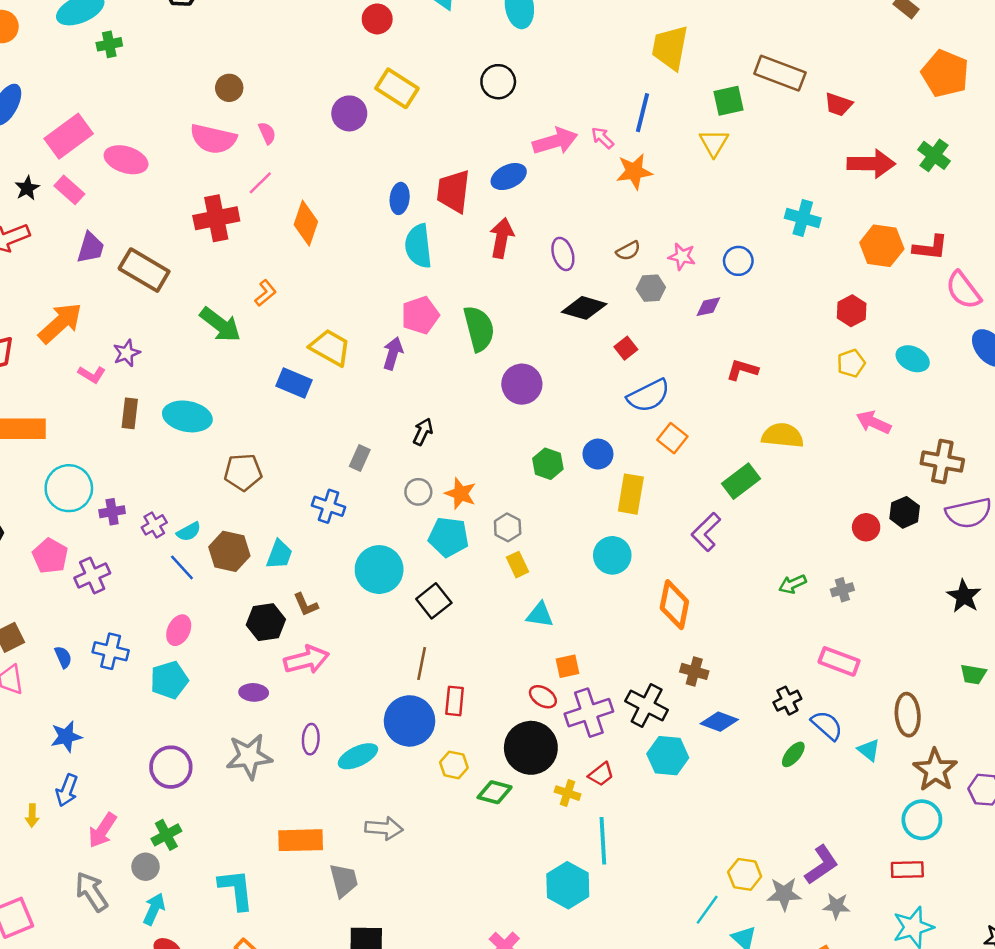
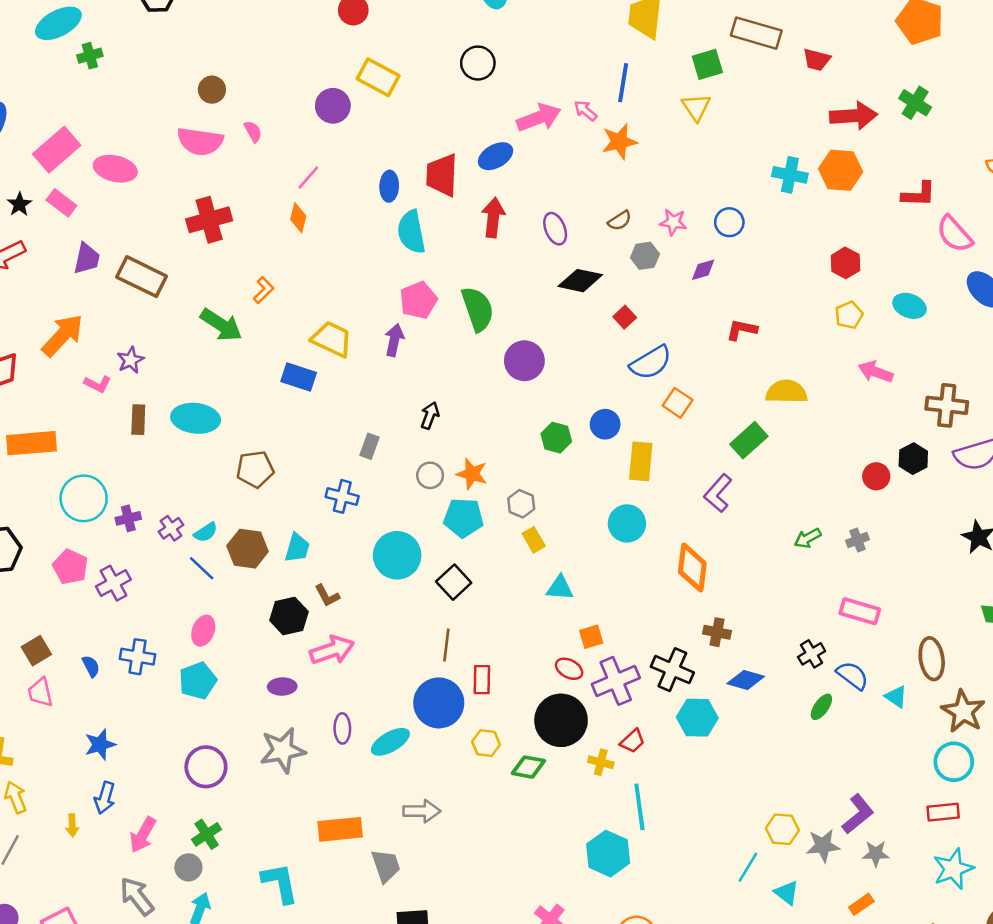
pink line: (260, 183) -> (308, 178), moved
orange diamond: (306, 223) -> (298, 218), size x0.7
orange hexagon: (882, 246) -> (841, 170), moved

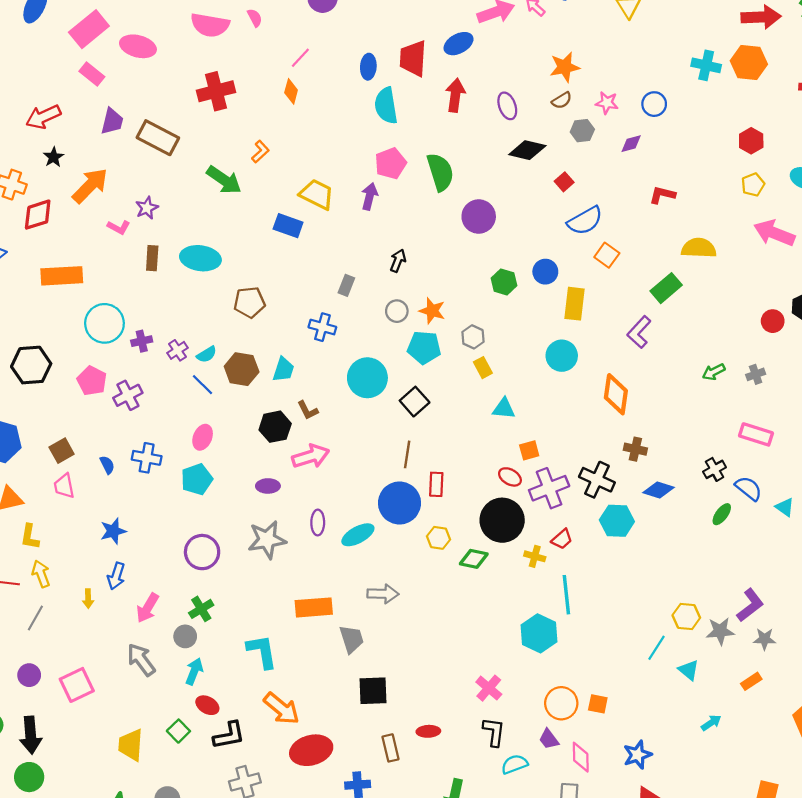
orange star: (619, 142) -> (565, 67), moved
black star: (19, 204) -> (54, 157), moved
pink arrow: (876, 372) -> (774, 233), size x1.4

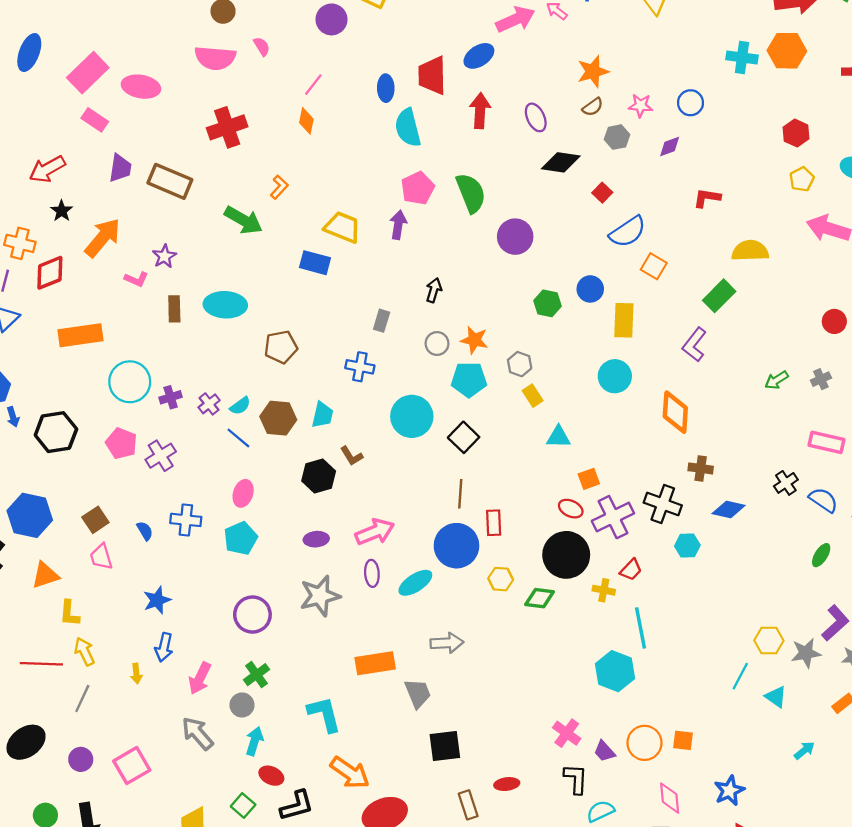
pink arrow: (311, 456) -> (375, 532), moved
green ellipse: (722, 514) -> (821, 555), moved
cyan hexagon: (617, 521) -> (687, 546), size x0.7
purple trapezoid: (549, 739) -> (604, 751), moved

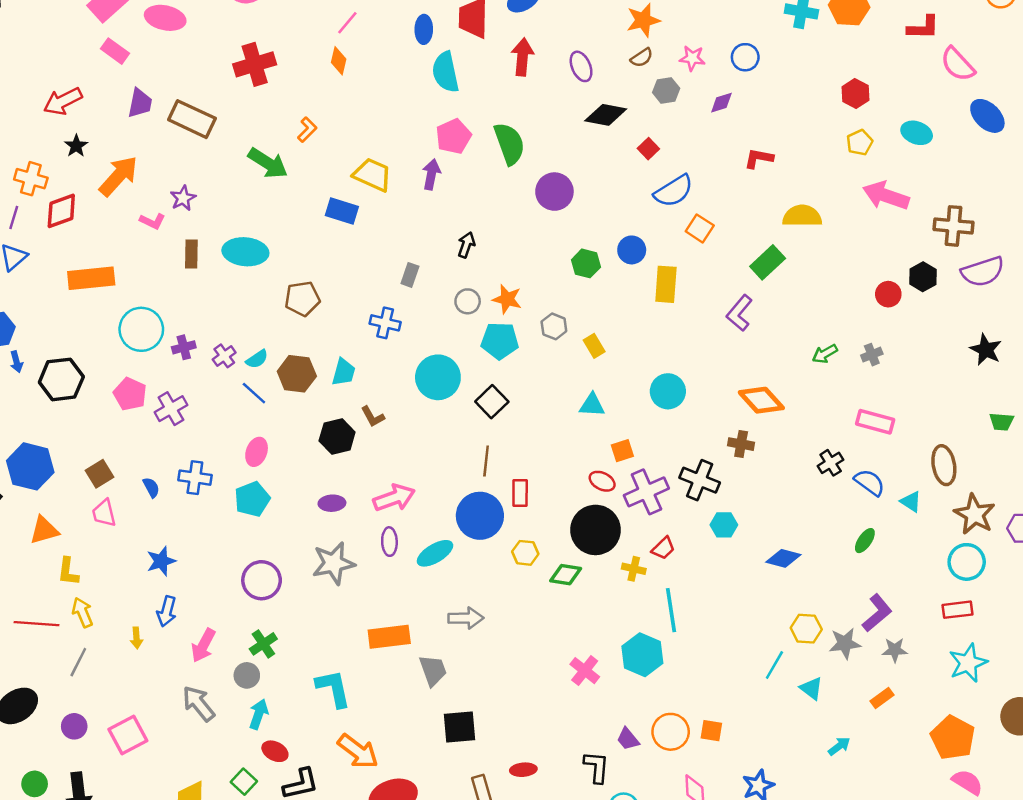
cyan circle: (615, 376) -> (668, 391), moved
yellow rectangle: (533, 396) -> (594, 346), moved
orange diamond: (675, 412) -> (761, 400), moved, turned -48
blue diamond: (729, 510) -> (783, 558), moved
pink cross: (567, 733) -> (585, 671), moved

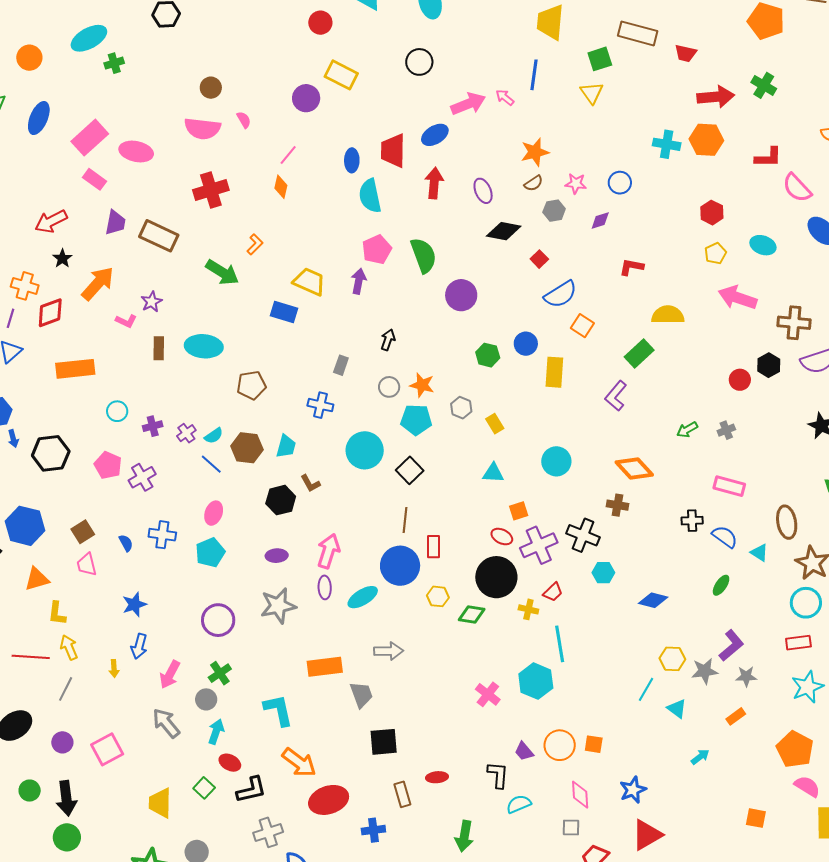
cyan circle: (141, 329) -> (117, 411), size x0.6
black cross: (831, 463) -> (692, 521), turned 30
pink arrow: (394, 498) -> (328, 551), turned -52

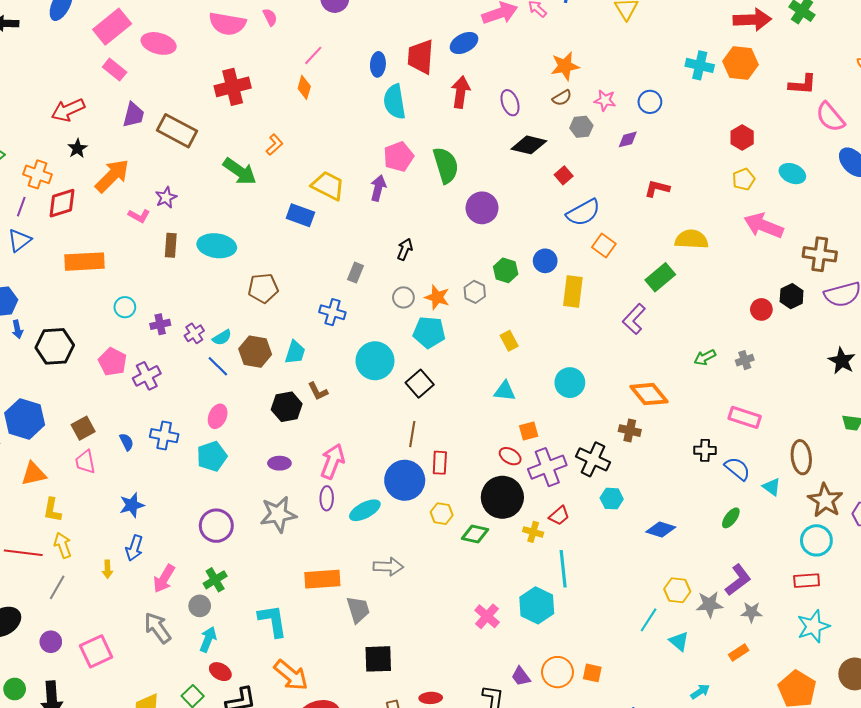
gray hexagon: (461, 408) -> (475, 292), moved

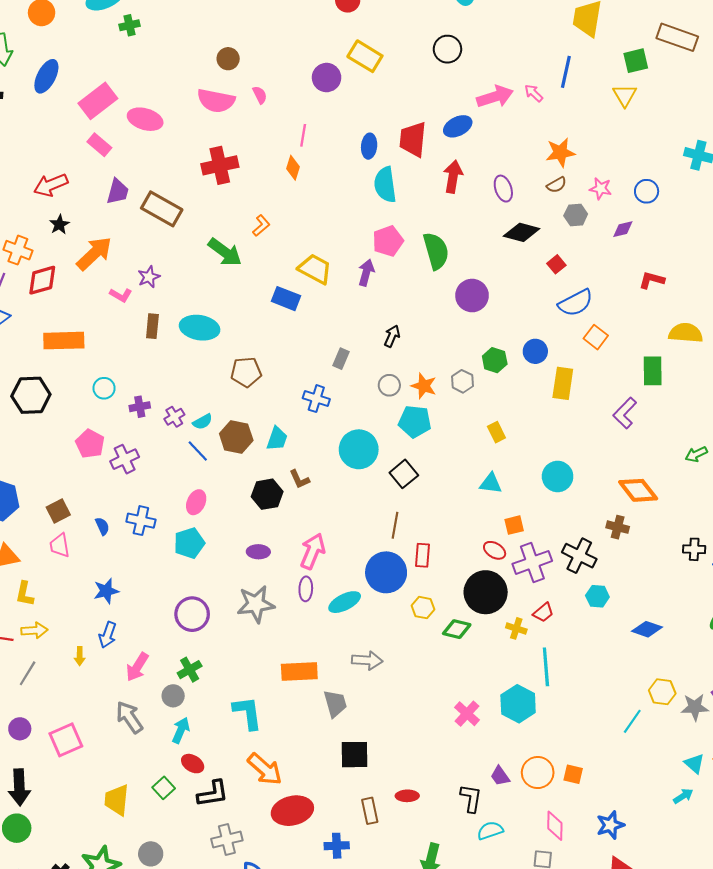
pink line: (313, 55) -> (303, 135), turned -35
green rectangle: (660, 277) -> (653, 371), turned -52
black hexagon: (55, 346) -> (31, 395), moved
yellow arrow: (63, 545) -> (34, 630), turned 105
cyan triangle: (679, 641) -> (694, 764), moved

